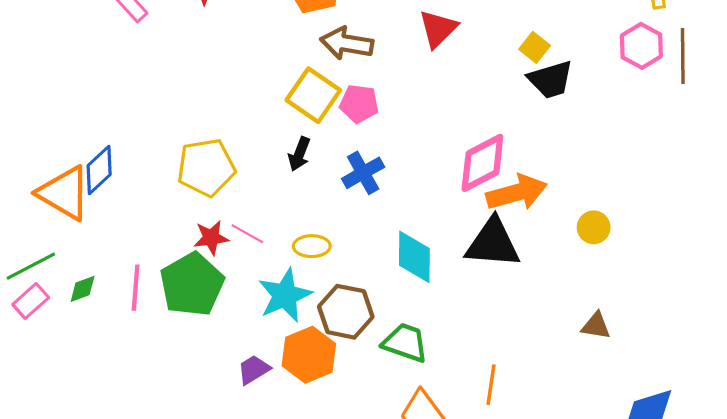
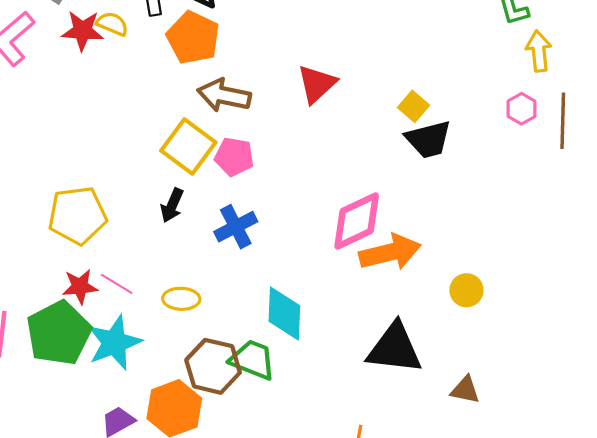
pink hexagon: (641, 46) -> (521, 109), size x0.7
black triangle: (493, 243) -> (395, 348), moved
cyan star: (285, 295) -> (114, 343), moved
green trapezoid: (405, 343) -> (253, 360), moved

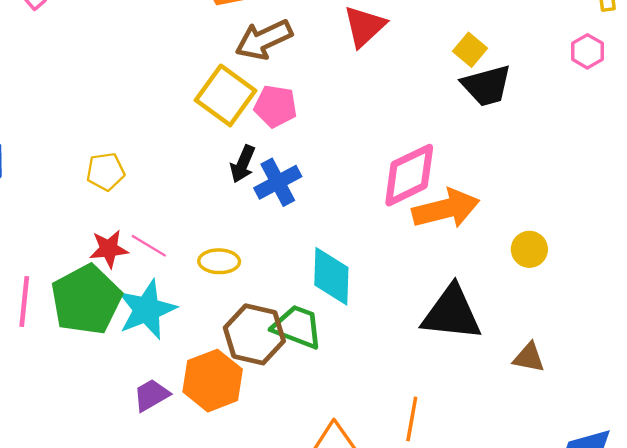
brown arrow: (224, 95) -> (264, 40), turned -36
black arrow: (172, 205) -> (243, 164), moved
yellow pentagon: (77, 215) -> (105, 172), size x0.6

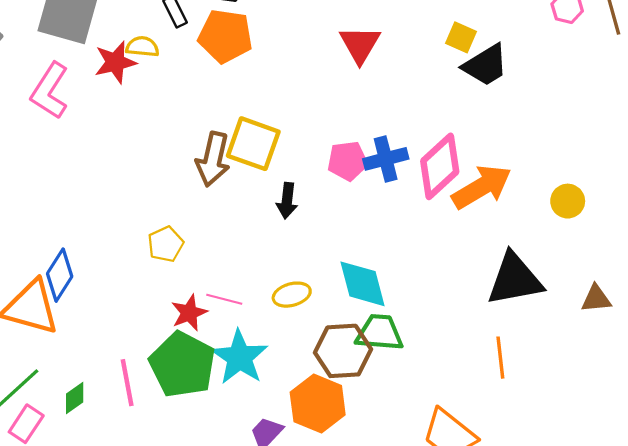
brown arrow: (264, 40) -> (213, 159), moved, turned -36
pink pentagon: (275, 106) -> (347, 161), moved
blue cross: (278, 182) -> (386, 159), moved, turned 30
cyan diamond: (331, 276) -> (363, 284), moved
orange line: (412, 419) -> (500, 358), moved

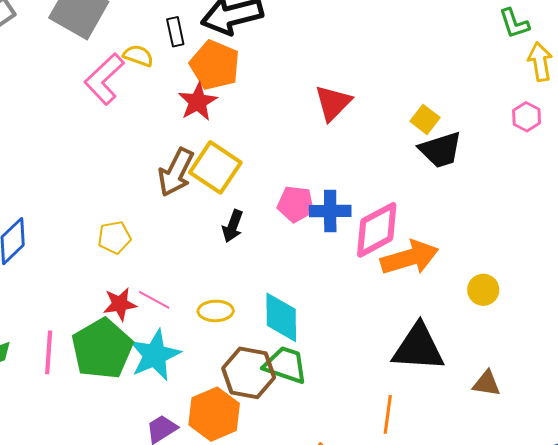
red star: (115, 62) -> (198, 102), moved, turned -30
pink L-shape: (50, 91) -> (104, 79), moved

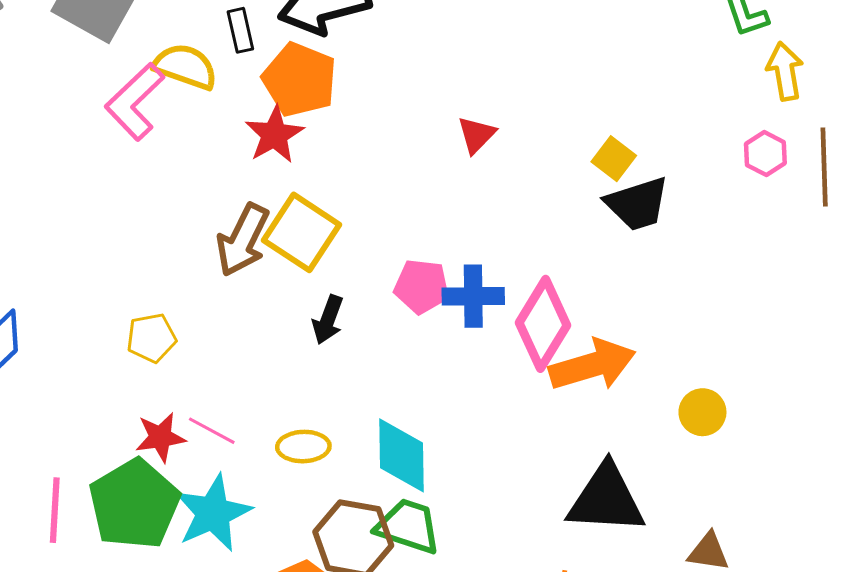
yellow semicircle: (138, 56) -> (185, 67), size x1.4
red triangle: (333, 103) -> (476, 135), size x0.7
pink diamond: (377, 230) -> (543, 324), turned -30

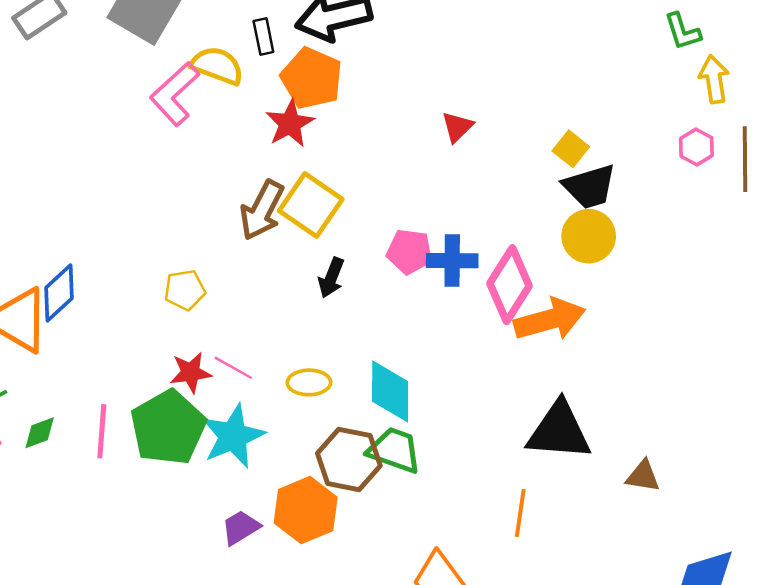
yellow circle: (702, 412) -> (589, 236), moved, size x1.4

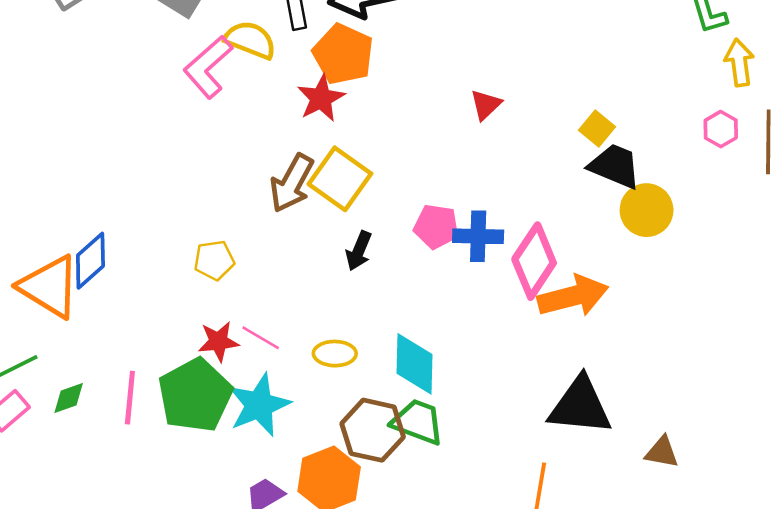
black trapezoid: (590, 187) -> (615, 166), turned -142
yellow circle: (589, 236) -> (647, 210), moved

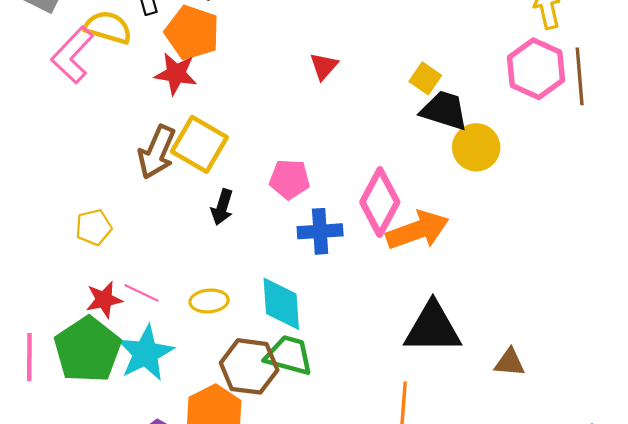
red star: (321, 98) -> (176, 74), turned -30
pink hexagon: (721, 129) -> (536, 69), size x1.8
blue cross: (478, 236) -> (320, 231), moved

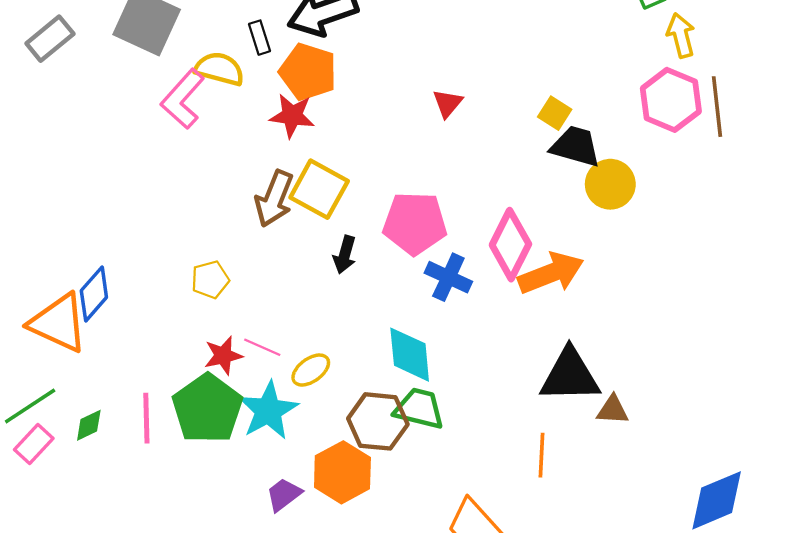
pink pentagon: (289, 179) -> (415, 223), size x1.5
blue cross: (320, 231) -> (448, 277), turned 30
yellow ellipse: (209, 301) -> (311, 370), moved, turned -30
brown triangle: (510, 362) -> (613, 410), moved

